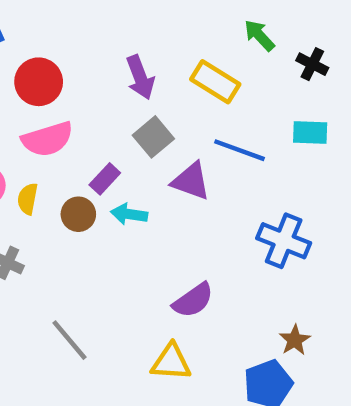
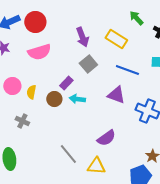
red circle: (39, 82) -> (35, 22), moved
pink semicircle: (47, 139) -> (39, 52), moved
purple triangle: (191, 181) -> (116, 95), moved
gray line: (70, 340) -> (68, 154), moved

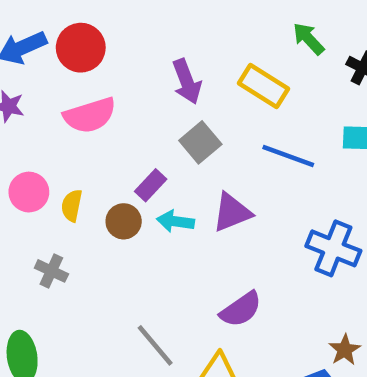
purple triangle: (116, 95) -> (232, 212), moved, turned -42

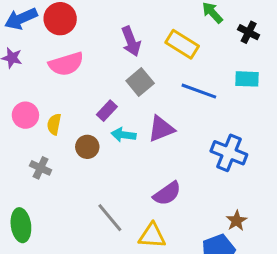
brown circle: (124, 221) -> (87, 147), moved

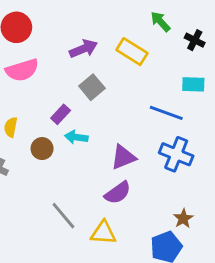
purple arrow: (131, 41) -> (83, 49), turned -92
blue line: (199, 91) -> (166, 113), moved
purple triangle: (161, 129) -> (123, 157), moved

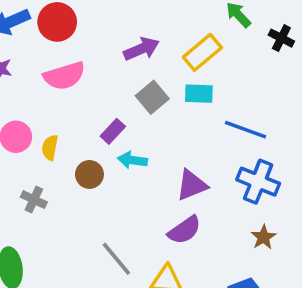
yellow rectangle: (132, 52) -> (202, 52), turned -72
cyan rectangle: (193, 84) -> (199, 94), moved
brown star: (183, 218) -> (263, 237), moved

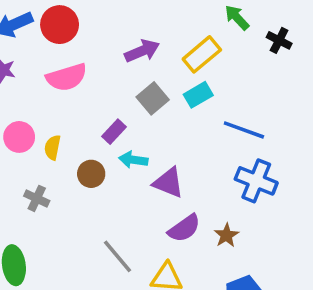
cyan rectangle: (199, 94) -> (198, 95), turned -32
purple triangle: (192, 185) -> (168, 183), moved, turned 44
brown star: (263, 237) -> (226, 235), moved

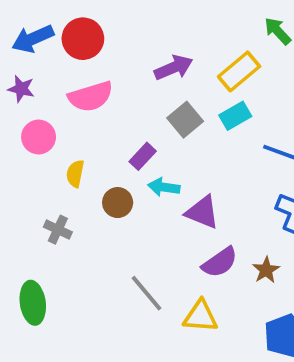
pink circle: (19, 137) -> (39, 137), moved

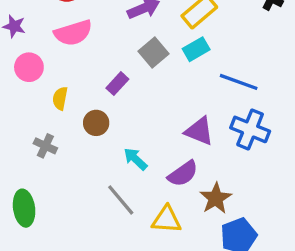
cyan arrow: (164, 187) -> (135, 159), moved, turned 35
purple triangle: (202, 212) -> (199, 131), moved
brown star: (266, 270) -> (216, 198), moved, size x1.4

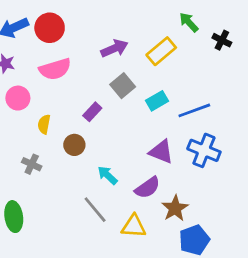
cyan rectangle: (196, 49) -> (157, 101), moved
blue line: (239, 82) -> (194, 110), turned -40

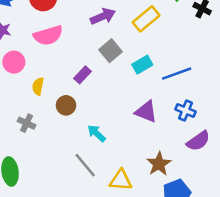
blue cross: (204, 150) -> (186, 110), size x0.7
purple semicircle: (147, 188) -> (198, 141), moved

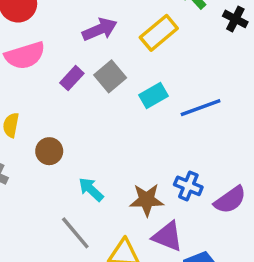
purple rectangle: (83, 75) -> (72, 78), moved
blue cross: (186, 110) -> (188, 186), moved
purple triangle: (146, 112) -> (167, 236), moved
brown star: (159, 164) -> (147, 200), moved, turned 30

